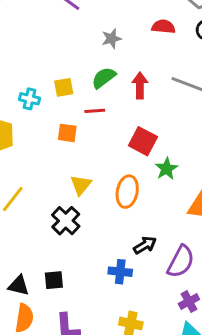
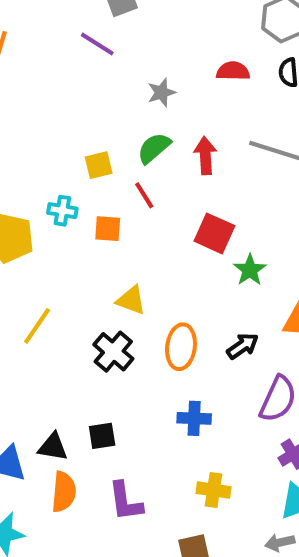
cyan cross: (29, 99) -> (62, 211), moved
red line: (95, 111) -> (144, 195), turned 66
yellow triangle: (81, 185) -> (131, 300), turned -45
orange ellipse: (127, 192) -> (181, 347), moved
black arrow: (145, 245) -> (243, 346), moved

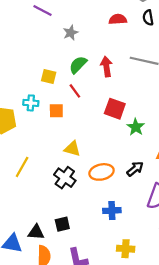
gray star: (161, 93) -> (71, 33), moved
yellow square: (99, 165) -> (49, 76), turned 32
orange ellipse: (181, 347) -> (102, 172), turned 75

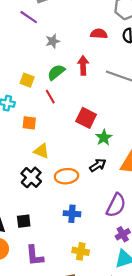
red arrow: (106, 67) -> (83, 65), moved
orange square: (56, 111) -> (29, 123), moved
black arrow: (135, 169) -> (98, 165), moved

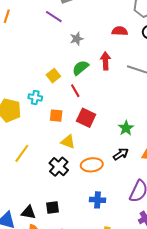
yellow square: (27, 80) -> (53, 76), turned 32
red square: (86, 118) -> (86, 118), moved

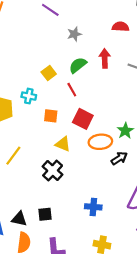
orange ellipse: (92, 165) -> (100, 142), moved

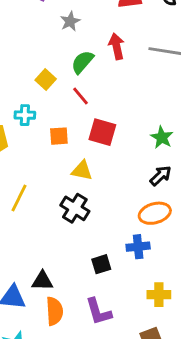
orange ellipse: (100, 142) -> (155, 213), moved
black square: (45, 214) -> (101, 264), moved

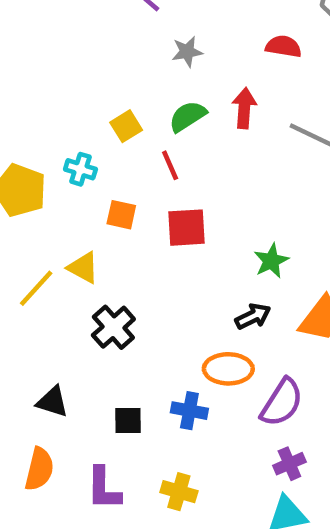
red square: (102, 132) -> (186, 228), turned -36
yellow triangle: (82, 171) -> (83, 268), moved
black triangle: (42, 281) -> (53, 402), moved
yellow cross: (159, 295) -> (179, 492), moved

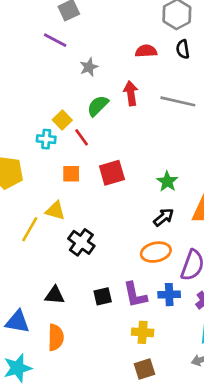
red line: (170, 165) -> (82, 137), moved
cyan cross: (80, 169) -> (46, 139), moved
blue cross: (189, 411) -> (169, 295), moved
purple L-shape: (104, 489) -> (135, 295), moved

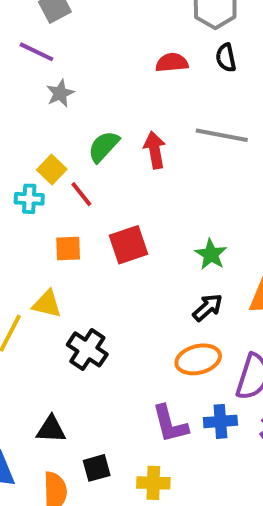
gray star: (89, 67) -> (60, 93), moved
red arrow: (131, 93) -> (155, 150), moved
black square: (103, 296) -> (97, 468), moved
yellow cross: (143, 332) -> (153, 483), moved

